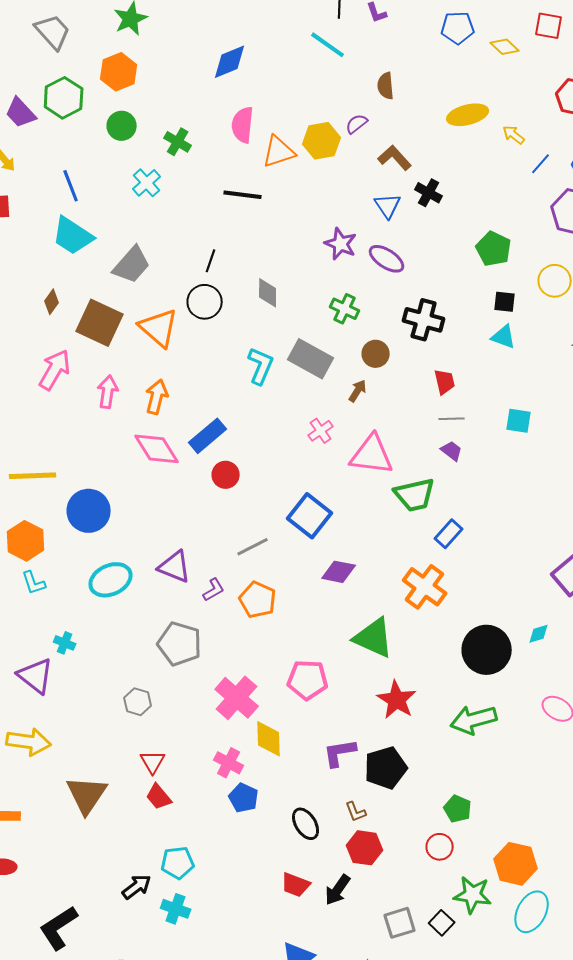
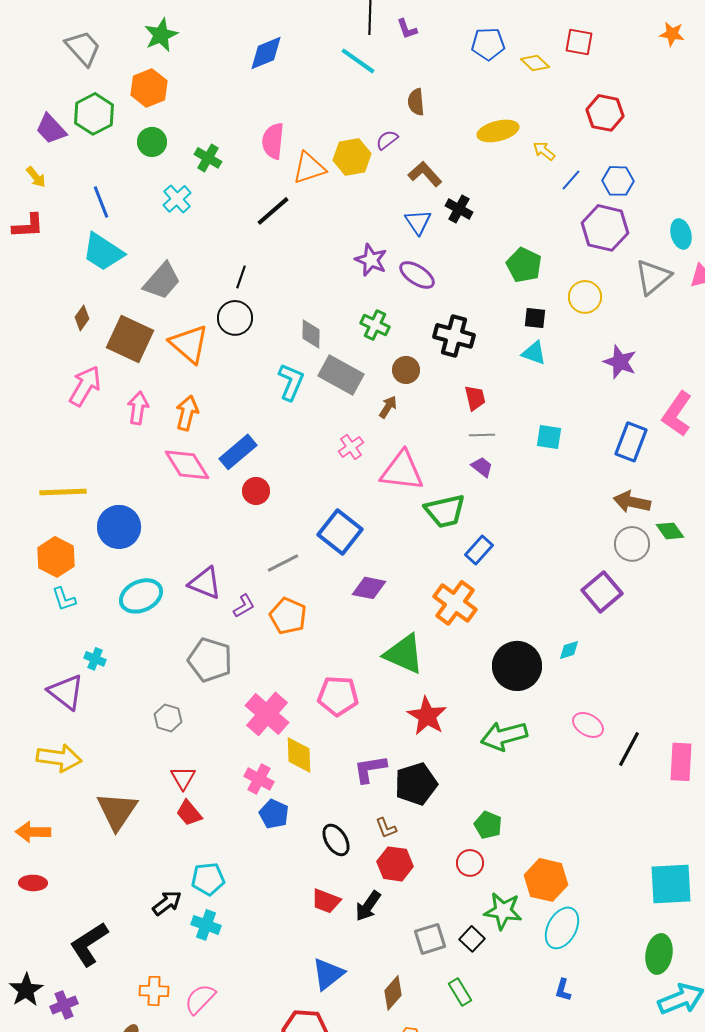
blue diamond: (230, 62) -> (266, 53), moved
black line: (243, 195) -> (273, 211), turned -48
gray diamond: (268, 293) -> (311, 334), moved

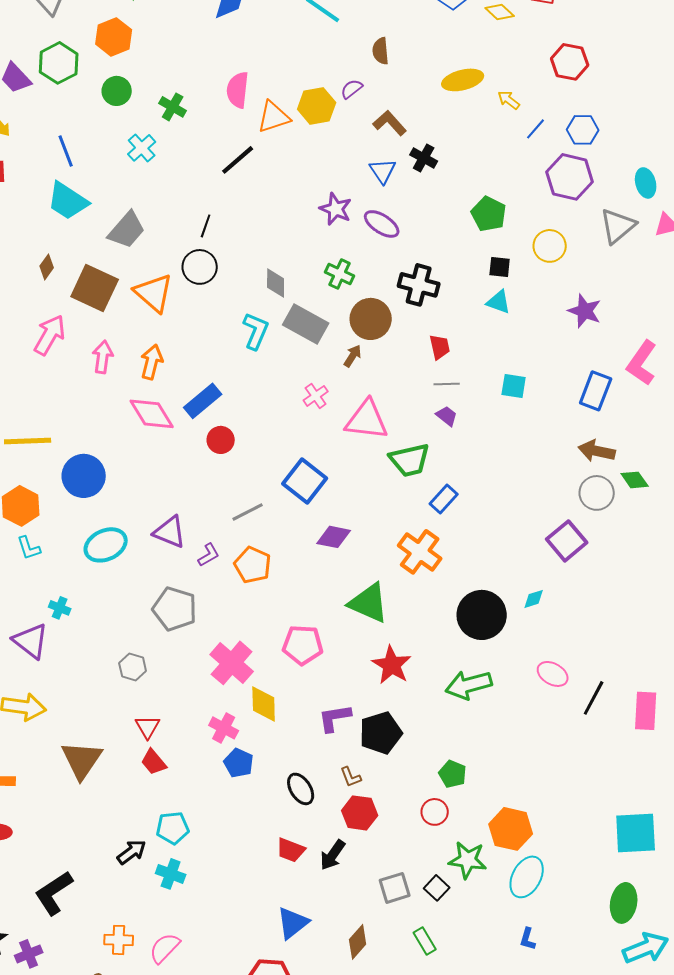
brown circle: (406, 370) -> (371, 319), size x1.5

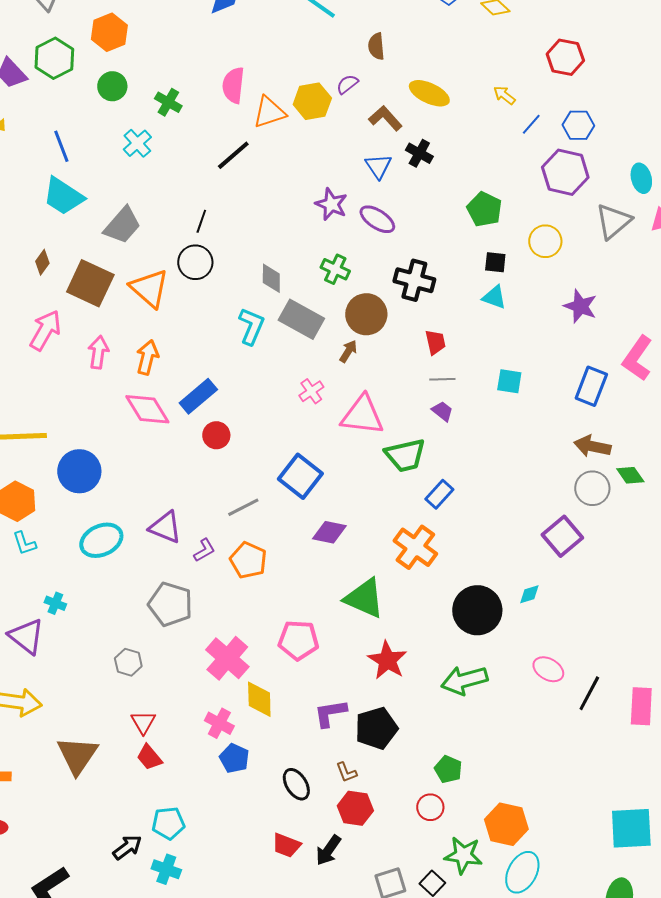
yellow ellipse: (463, 80) -> (429, 93), moved, turned 39

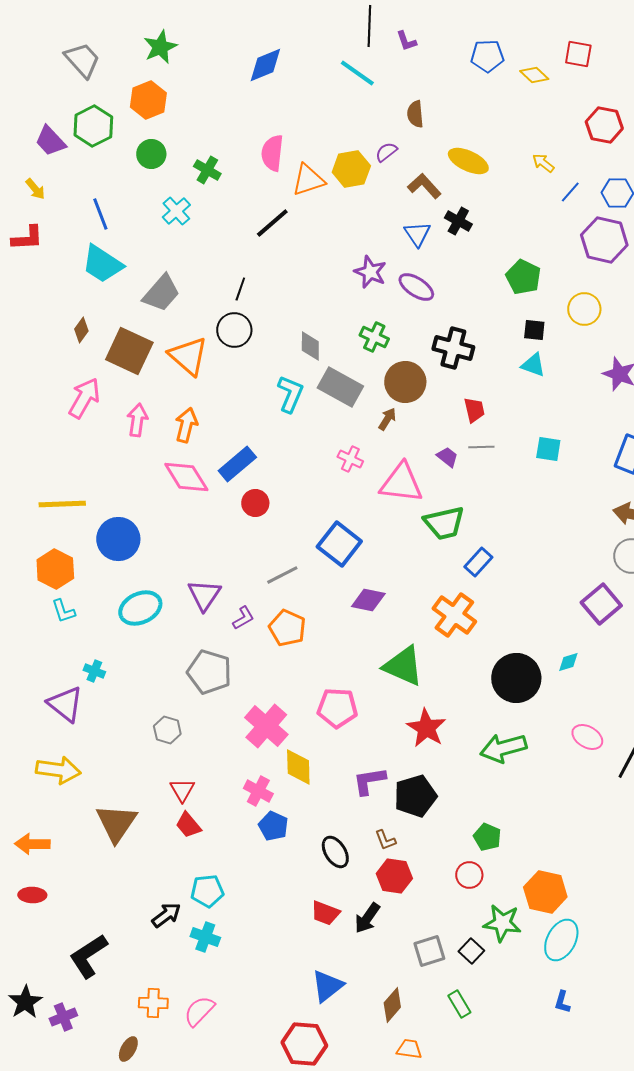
pink cross: (311, 391) -> (350, 459), turned -30
purple trapezoid: (442, 411) -> (447, 457), moved
purple triangle: (165, 527) -> (204, 595), turned 42

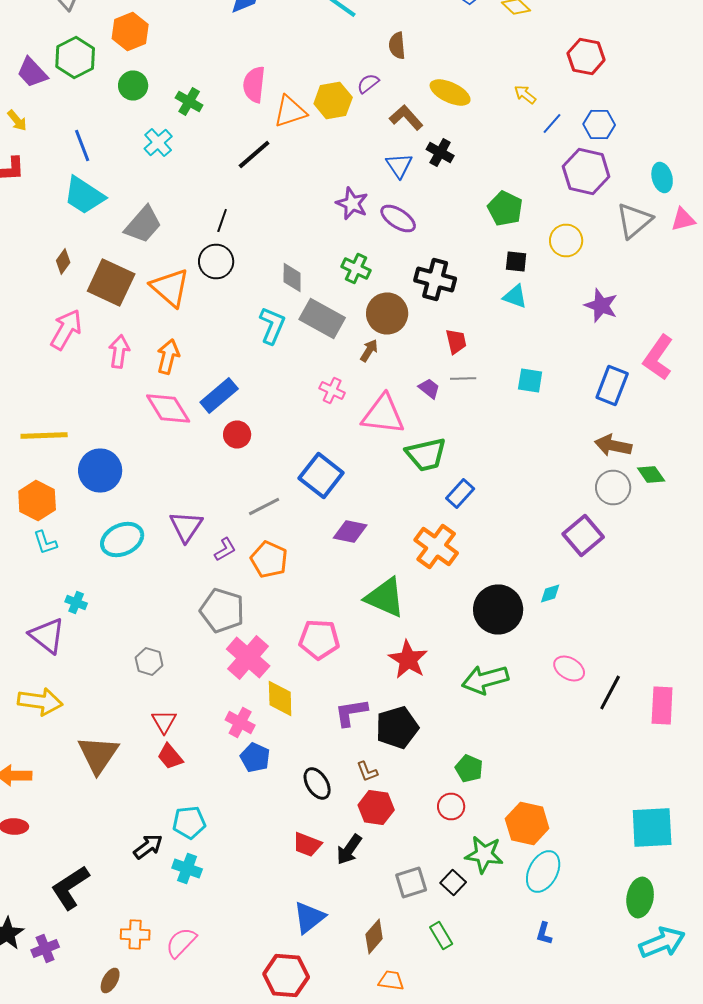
gray pentagon: (209, 672) -> (222, 610), moved

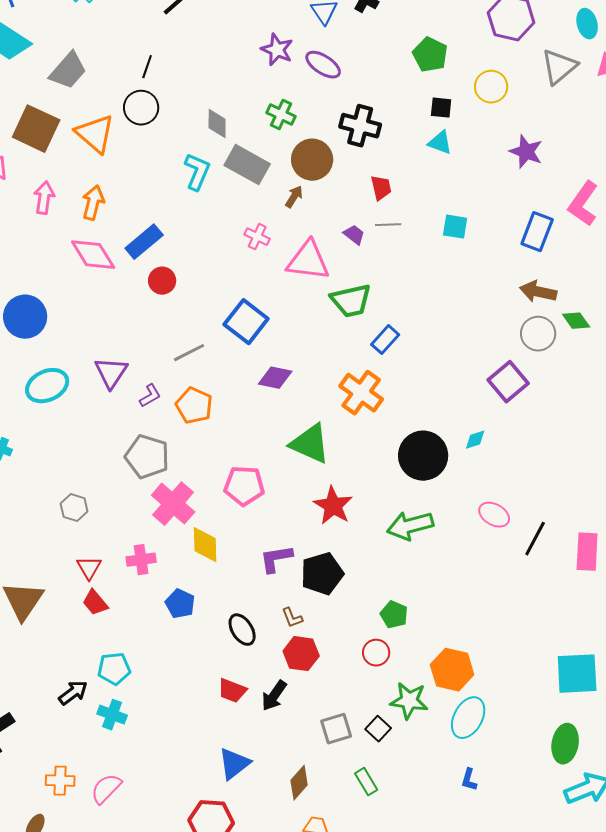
pink cross: (240, 722) -> (141, 560), moved, turned -36

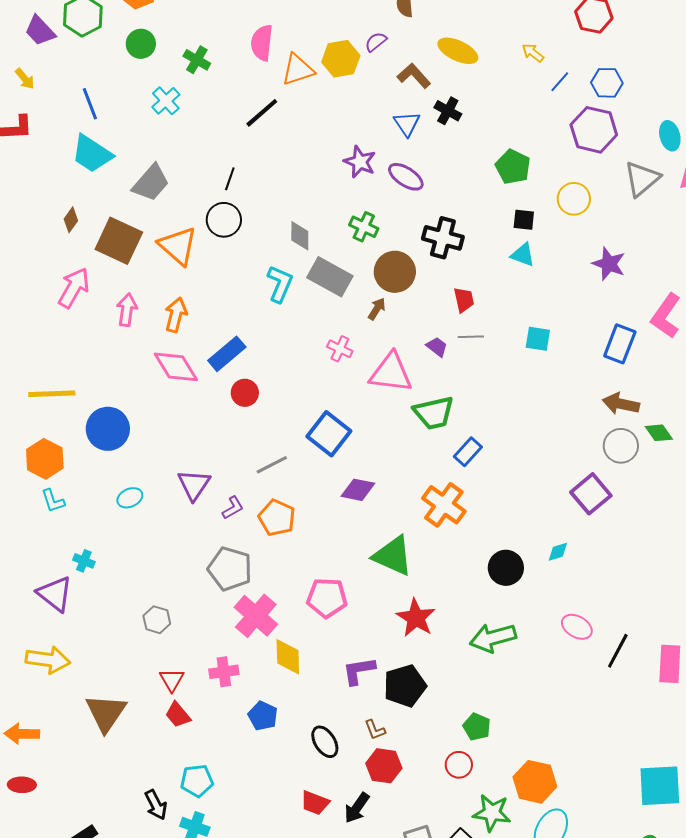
cyan ellipse: (47, 386) -> (130, 498), size x0.6
black circle: (423, 456) -> (506, 568), size x0.7
black arrow: (73, 693) -> (156, 805), turned 100

